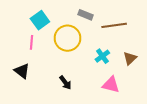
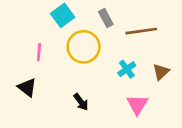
gray rectangle: (85, 15) -> (106, 18), turned 40
cyan square: (40, 20) -> (63, 15), moved
pink triangle: (111, 85) -> (137, 105), turned 48

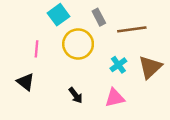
brown triangle: (161, 72) -> (150, 67), size x1.5
pink triangle: (137, 105) -> (115, 98), moved, turned 45

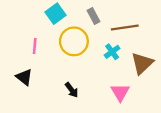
cyan cross: (118, 65) -> (112, 52), moved
pink triangle: (115, 98) -> (120, 92), moved, turned -48

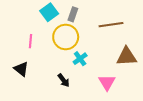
gray rectangle: (94, 16) -> (73, 14), moved, turned 48
cyan cross: (112, 52) -> (80, 59), moved
brown triangle: (142, 63) -> (127, 57), turned 40

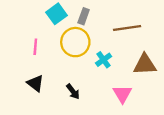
cyan cross: (80, 59) -> (104, 60), moved
black triangle: (21, 69) -> (35, 83), moved

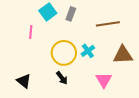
yellow circle: (75, 42) -> (64, 53), moved
pink line: (35, 47) -> (31, 32), moved
black triangle: (35, 83) -> (24, 81), moved

